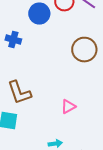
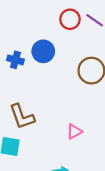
blue circle: (39, 14) -> (43, 51), moved

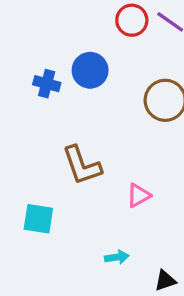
brown L-shape: (22, 117) -> (82, 165), moved

